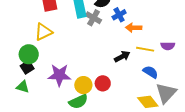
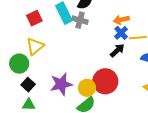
blue cross: (119, 15) -> (121, 33), moved
green circle: (29, 54) -> (19, 64), moved
red circle: (103, 83) -> (105, 81), size x1.6

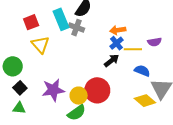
yellow triangle: (35, 46) -> (40, 45), moved, turned -36

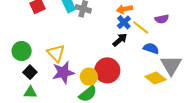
yellow triangle: (40, 45) -> (56, 53), moved
yellow line: (133, 49) -> (141, 27), turned 42

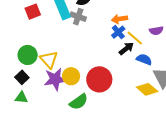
black arrow: (120, 40) -> (126, 49), moved
green circle: (22, 51) -> (28, 55), moved
yellow circle: (89, 77) -> (71, 76), moved

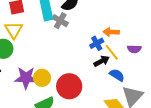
orange arrow: (119, 19) -> (111, 32), moved
yellow triangle: (49, 60) -> (14, 30), moved

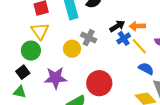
gray cross: (60, 21) -> (89, 38), moved
black arrow: (102, 61) -> (117, 26), moved
yellow circle: (42, 78) -> (72, 49), moved

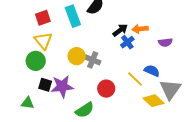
gray cross: (89, 38) -> (93, 60), moved
yellow line: (139, 46) -> (135, 79), moved
black square: (23, 72) -> (45, 85), moved, turned -32
red circle: (99, 83) -> (106, 89), size x0.7

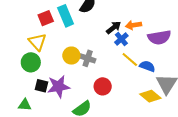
red square: (43, 18) -> (46, 18), moved
purple semicircle: (165, 42) -> (159, 37), size x1.6
yellow line: (135, 79) -> (130, 59), moved

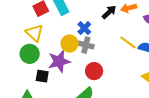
blue cross: (121, 39) -> (84, 28), moved
purple star: (59, 86) -> (59, 61), moved
red circle: (103, 86) -> (94, 71), moved

